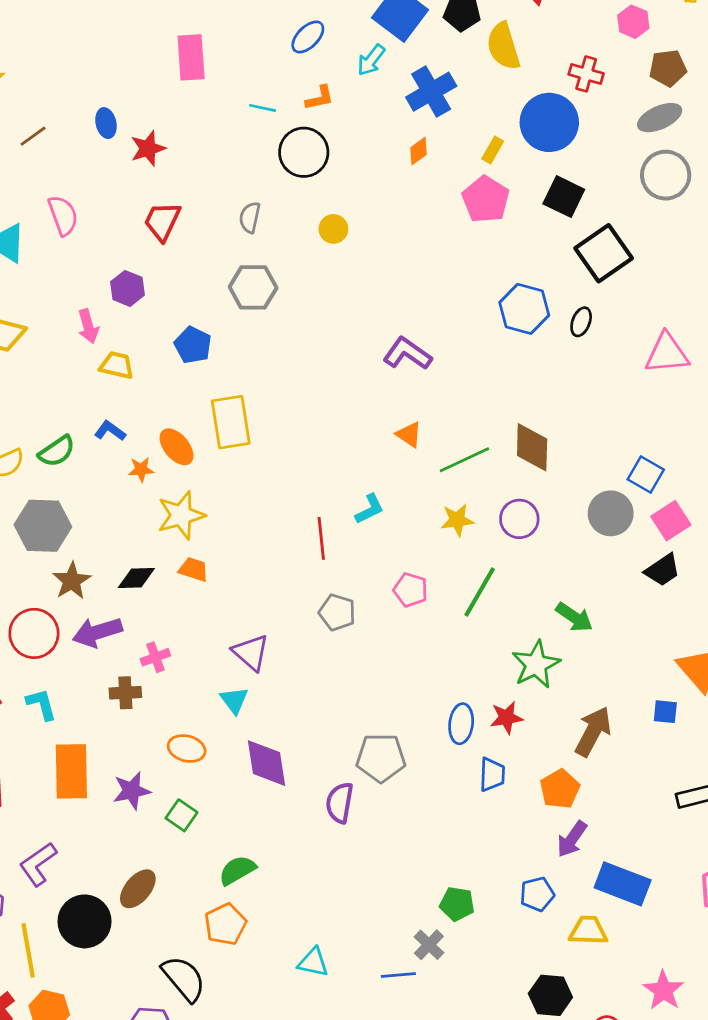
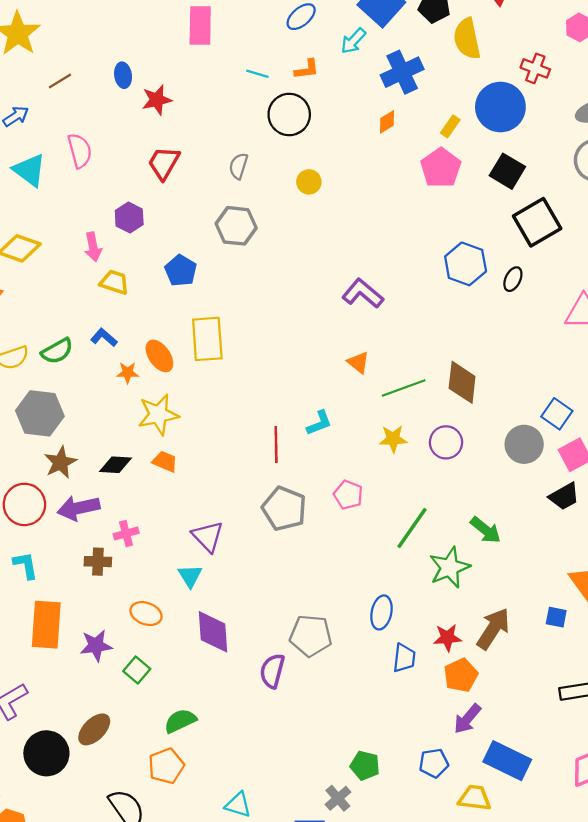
green line: (480, 592) -> (412, 528), moved
gray pentagon: (337, 612) -> (284, 509), size x1.4
red star: (506, 718) -> (447, 638), moved

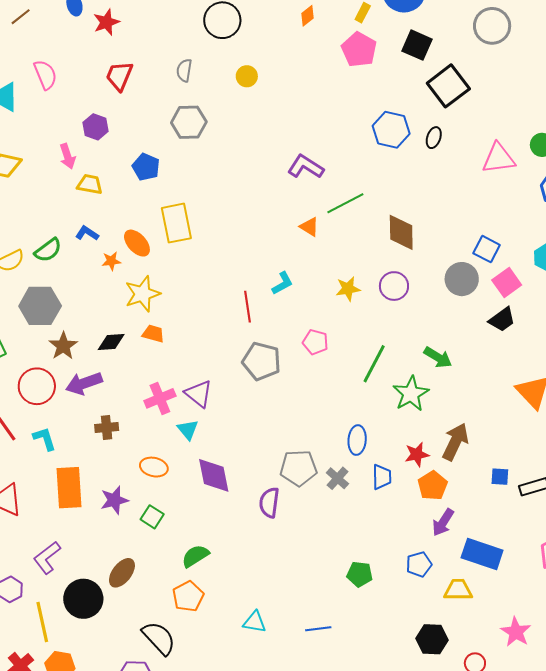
green line: (404, 388) -> (345, 203), moved
pink cross: (126, 534) -> (160, 398), moved, size x1.4
blue square: (556, 617) -> (500, 477), moved
gray cross: (338, 798) -> (337, 478), moved

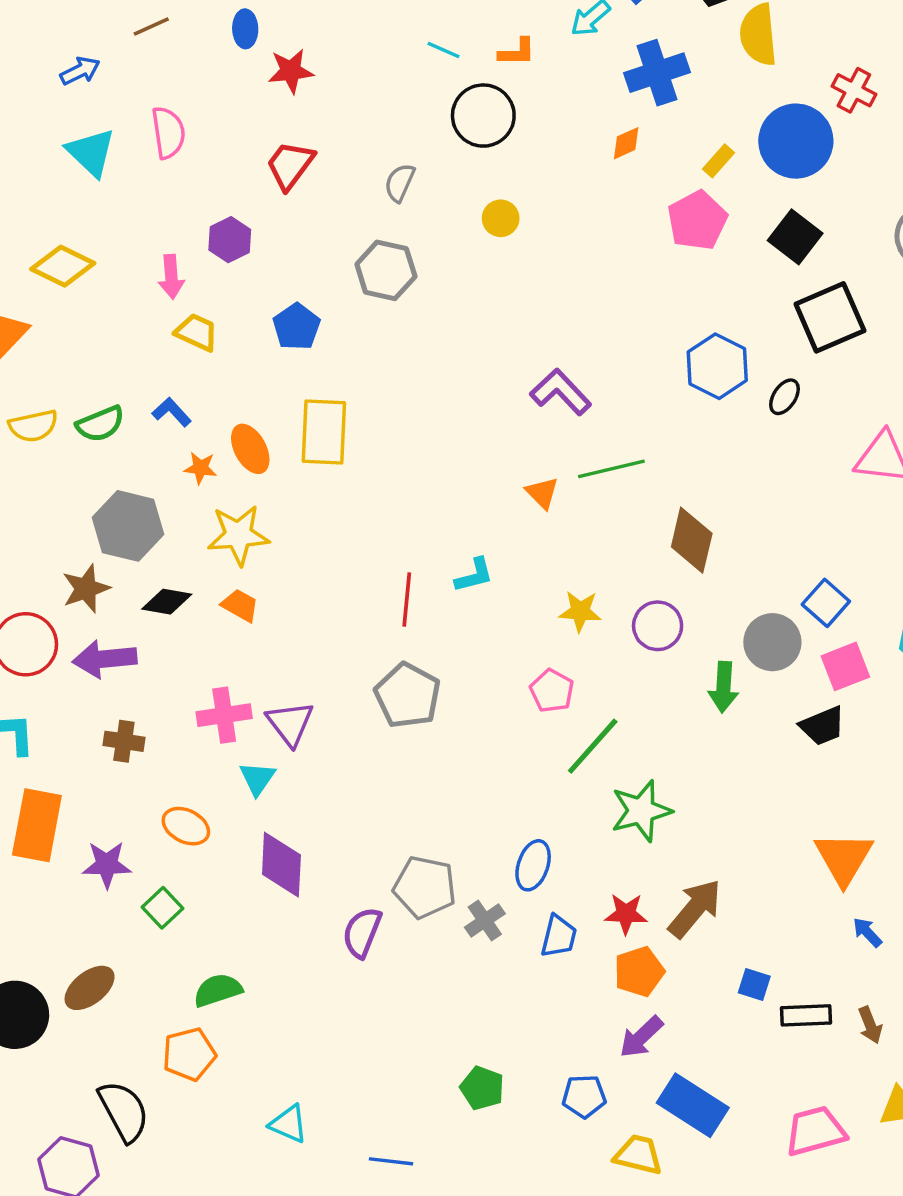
gray hexagon: (40, 306) -> (128, 526), moved
pink pentagon: (315, 342) -> (552, 691), moved
green arrow: (438, 357) -> (723, 687), moved, turned 48

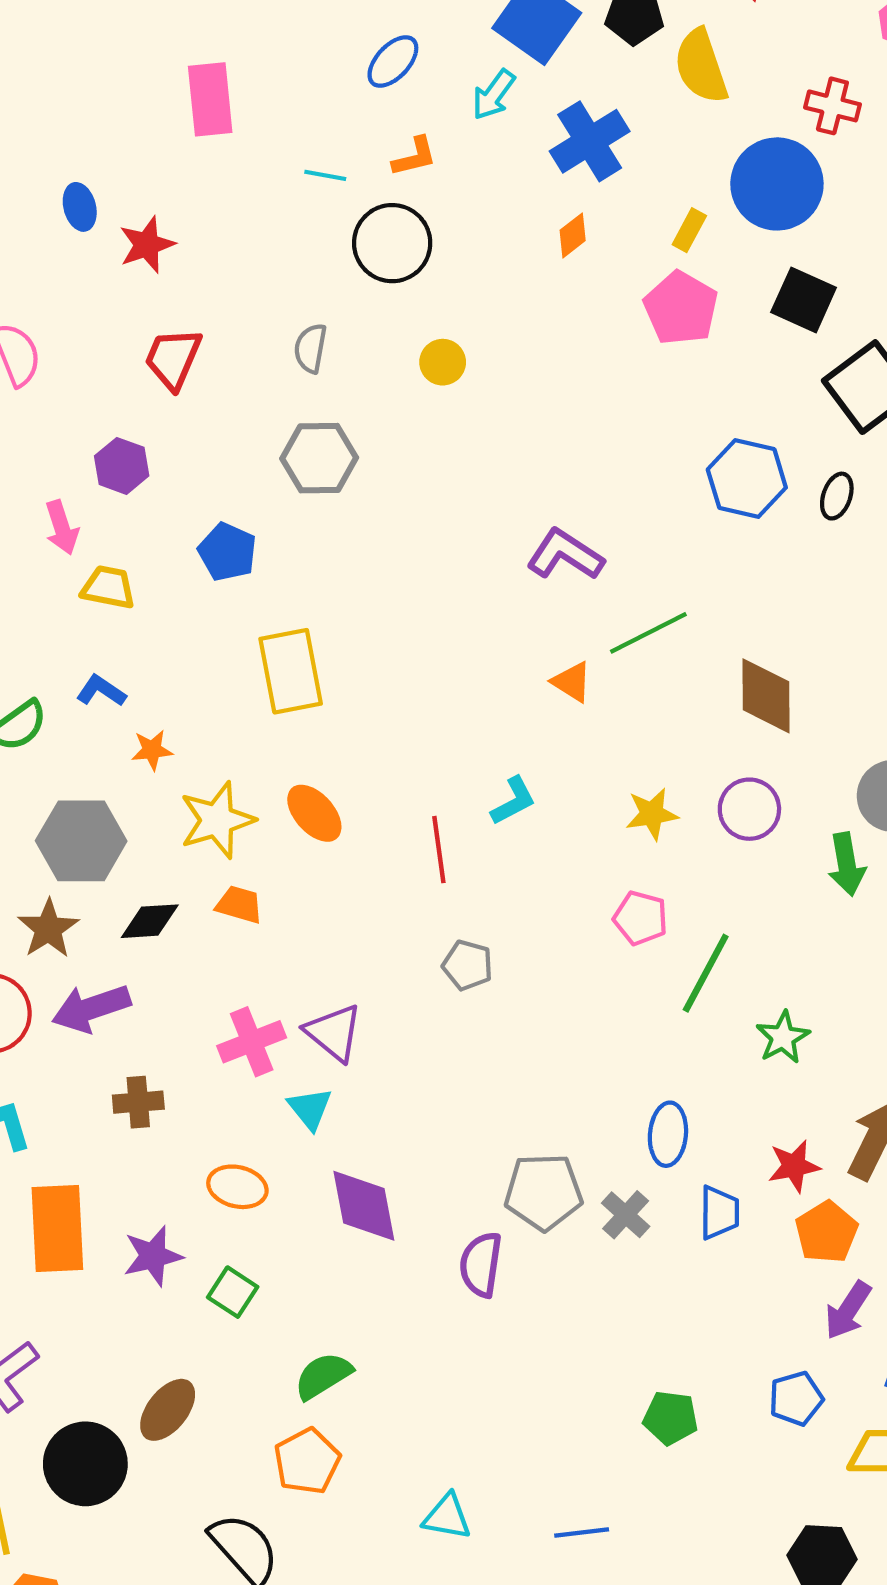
orange ellipse: (250, 449) -> (314, 813), moved
gray pentagon: (408, 695) -> (468, 965), size x0.6
green star: (641, 811) -> (783, 1037), size x0.7

